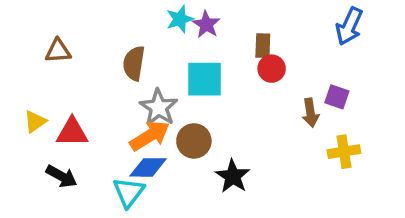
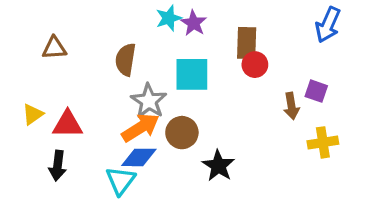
brown rectangle: (263, 46) -> (247, 43), size x1.4
black arrow: (62, 176) -> (58, 166), turned 68

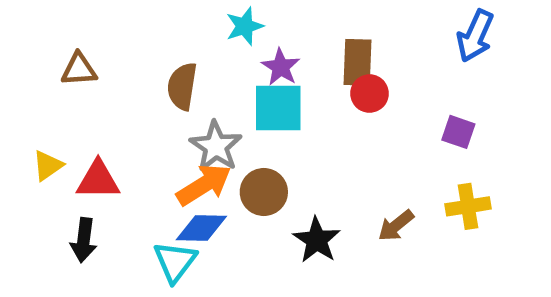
purple star: (194, 23) -> (281, 67), moved
brown arrow: (291, 106) -> (396, 226), moved, turned 60

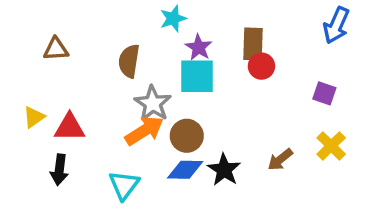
yellow cross: (468, 206) -> (331, 146), turned -36
blue diamond: (201, 228) -> (185, 170), moved

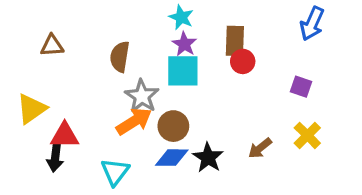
cyan star: (173, 19) -> (181, 17), moved, turned -30
yellow triangle: (34, 117) -> (32, 109), size x1.5
red triangle: (70, 127) -> (65, 135), moved

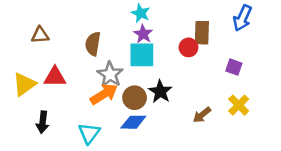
brown rectangle: (235, 41) -> (202, 33), moved
red triangle: (65, 135) -> (55, 77), moved
black star: (208, 158) -> (160, 92), moved

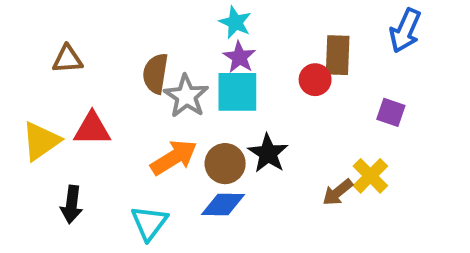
gray star: (110, 74) -> (186, 96), moved
yellow cross: (239, 105) -> (370, 176), moved

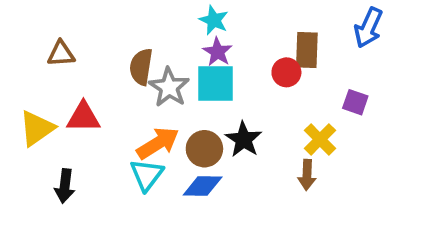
yellow cross: (370, 176) -> (320, 139), moved
brown arrow: (338, 192) -> (307, 175), turned -48
cyan triangle: (149, 223) -> (147, 175), moved

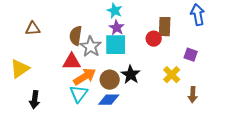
blue arrow: (368, 28) -> (198, 15), turned 145
red triangle: (83, 117) -> (72, 62), moved
brown arrow: (307, 175) -> (193, 95), moved

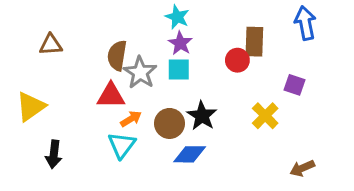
cyan square: (116, 45) -> (179, 69), size x0.7
orange arrow: (85, 77) -> (131, 119), size x0.6
brown arrow: (193, 95) -> (302, 168), moved, turned 63
blue diamond: (109, 100) -> (190, 154), moved

